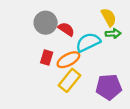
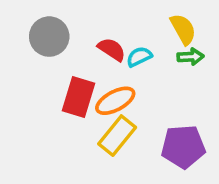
gray circle: (46, 23) -> (49, 37), moved
cyan semicircle: (88, 42) -> (139, 57), moved, size x0.6
red rectangle: (47, 58) -> (79, 97), size x1.5

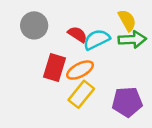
cyan semicircle: (139, 57) -> (97, 39), size x1.5
green arrow: (190, 57) -> (132, 39), size x1.5

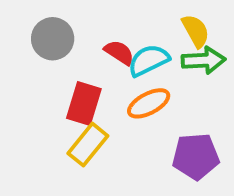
orange ellipse: (80, 70) -> (149, 103), moved
yellow rectangle: (81, 94) -> (88, 145), moved

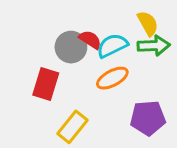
gray circle: (53, 39) -> (71, 47), moved
red rectangle: (84, 103) -> (46, 84), moved
yellow rectangle: (88, 145) -> (72, 127), moved

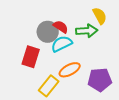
cyan semicircle: (112, 46) -> (62, 44), moved
green arrow: (154, 46) -> (87, 31), moved
orange ellipse: (112, 78) -> (70, 70), moved

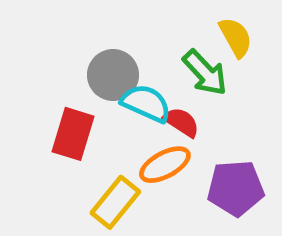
red semicircle: (61, 27) -> (181, 122), moved
green arrow: (87, 31) -> (205, 73), turned 50
cyan semicircle: (62, 44) -> (146, 103), turned 50

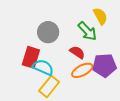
cyan semicircle: (146, 103) -> (43, 67), moved
orange ellipse: (165, 165) -> (82, 70), moved
purple pentagon: (236, 188) -> (104, 65), moved

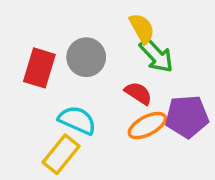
yellow semicircle: (100, 16) -> (142, 28), moved
red rectangle: (31, 57) -> (39, 68), moved
yellow rectangle: (49, 86) -> (61, 154), moved

